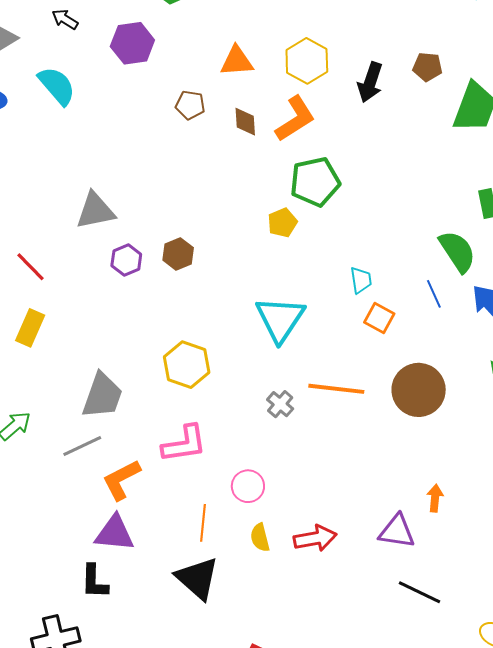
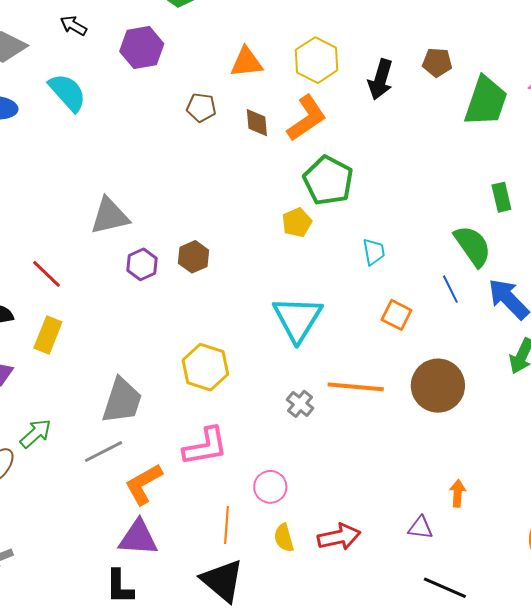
green pentagon: (315, 182) -> (328, 181), turned -30
cyan trapezoid: (361, 280) -> (374, 252), moved
purple triangle: (397, 531) -> (420, 528), size x0.7

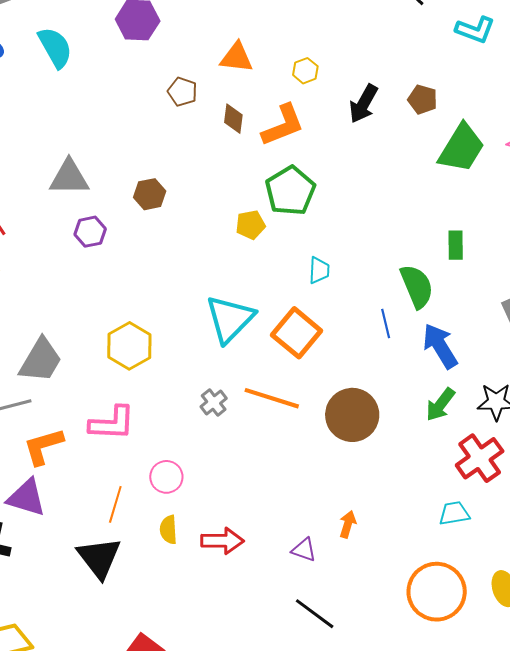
yellow hexagon: (317, 60) -> (305, 71), size x0.6
brown hexagon: (194, 257) -> (150, 194), moved
orange square: (396, 315) -> (297, 333), moved, size x1.6

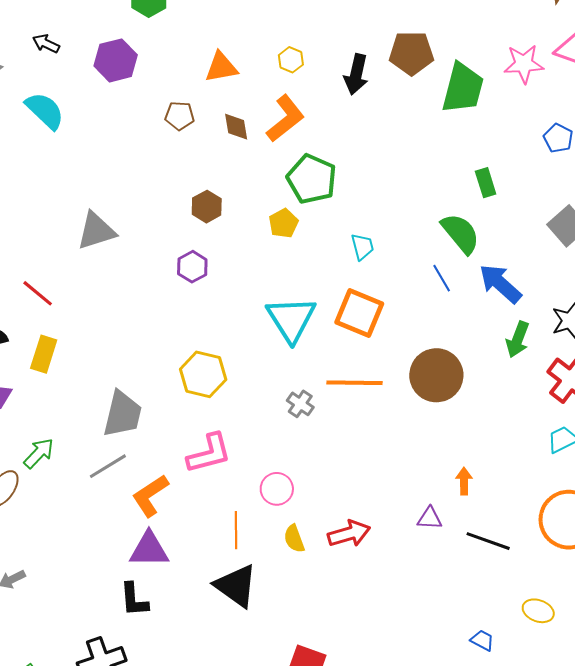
brown pentagon: (423, 99) -> (411, 53), size x1.5
brown hexagon: (150, 194) -> (207, 207), moved
purple hexagon: (90, 232) -> (192, 267), moved
black line: (315, 614) -> (488, 541), moved

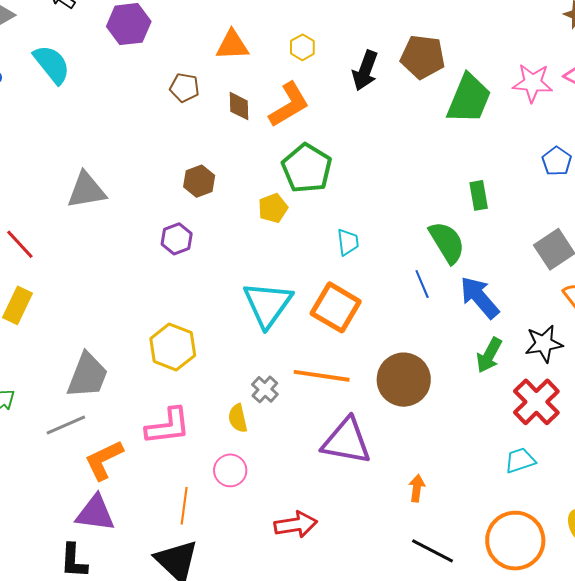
purple triangle: (430, 518) -> (346, 441), moved, size x2.0
yellow semicircle: (294, 539) -> (238, 418), moved

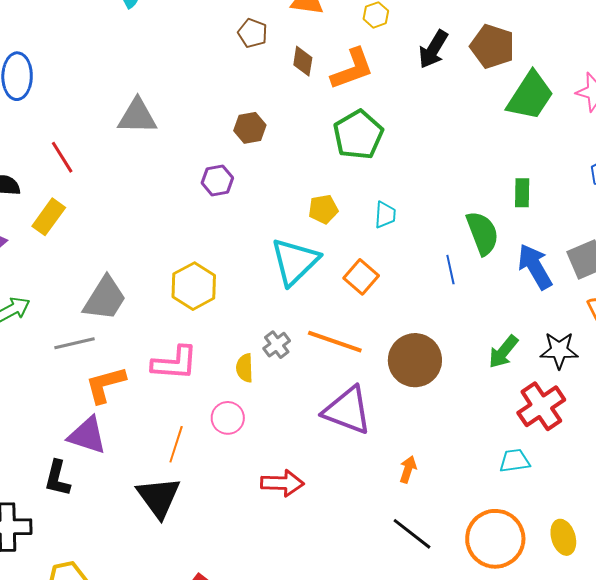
yellow pentagon: (273, 208) -> (323, 209), moved
blue arrow: (479, 297) -> (535, 267), moved
orange square: (336, 307) -> (361, 277), size x0.7

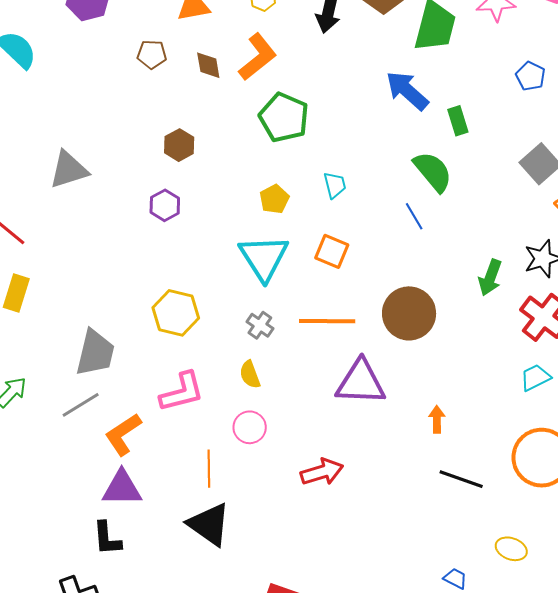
blue arrow: (535, 267) -> (407, 91), moved
gray cross: (277, 345) -> (260, 325), moved

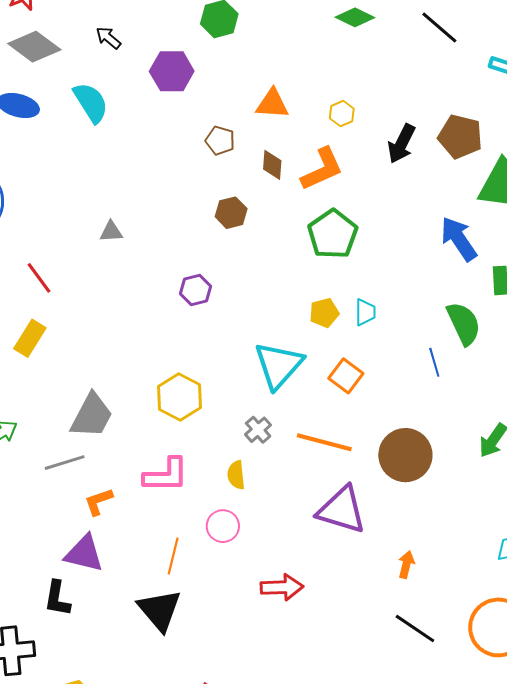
brown hexagon: (179, 145) -> (231, 213), moved
gray triangle: (69, 170) -> (111, 232), size x0.6
yellow pentagon: (274, 199) -> (324, 313), moved
orange L-shape: (123, 434) -> (98, 502), size x0.7

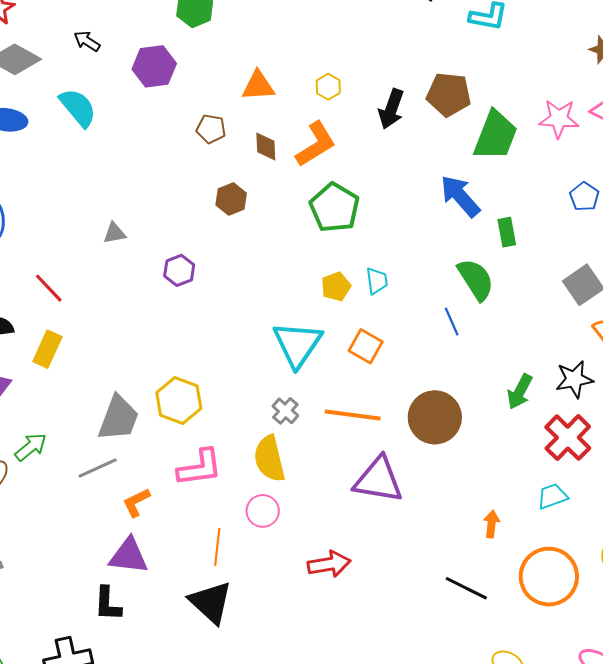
purple hexagon: (196, 290) -> (179, 270), moved
yellow hexagon: (180, 397) -> (179, 401), moved
yellow semicircle: (236, 475) -> (269, 459), size x1.6
orange arrow: (406, 565) -> (491, 524), moved

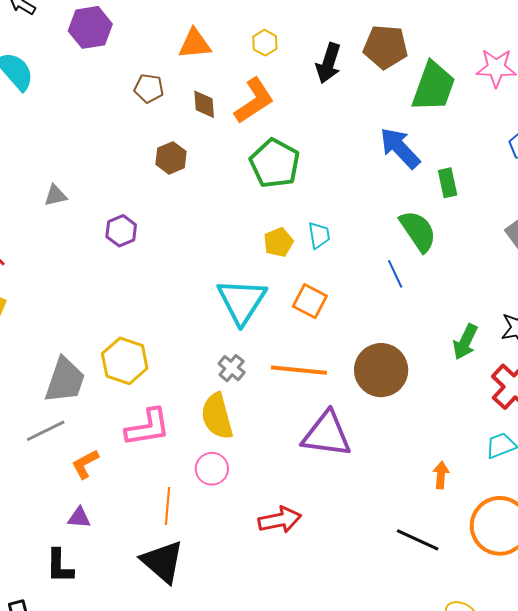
purple triangle: (129, 556) -> (79, 518), size x0.6

